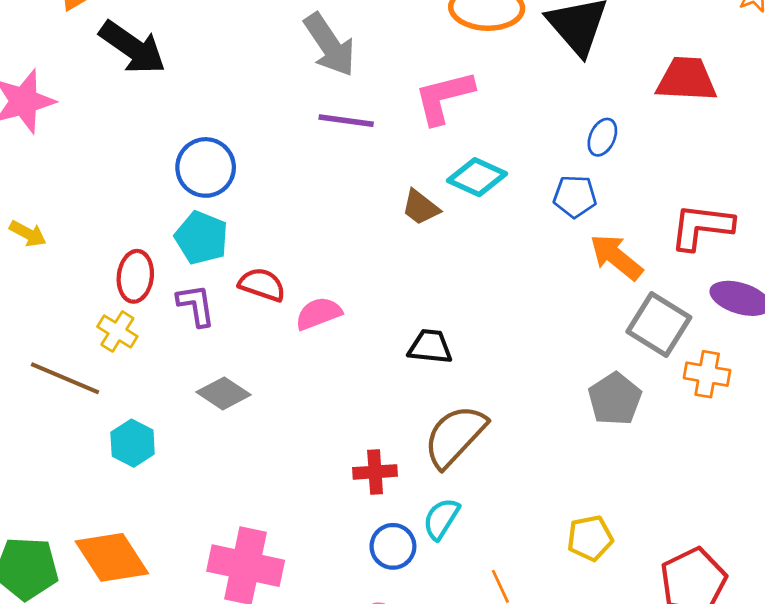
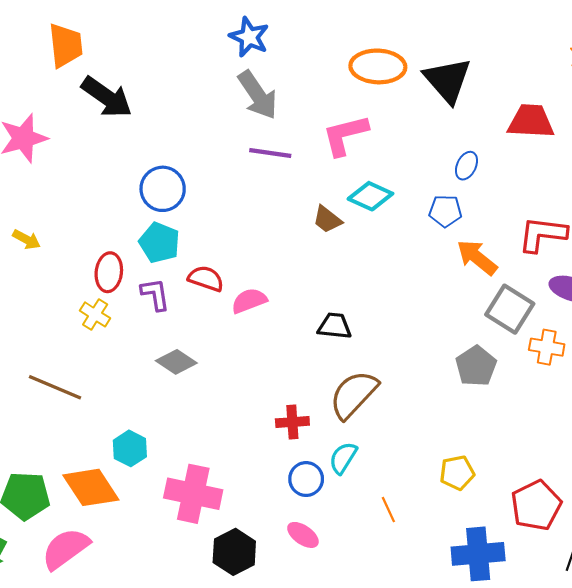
brown line: (65, 378) -> (55, 387), moved
cyan hexagon: (133, 443) -> (130, 448), moved

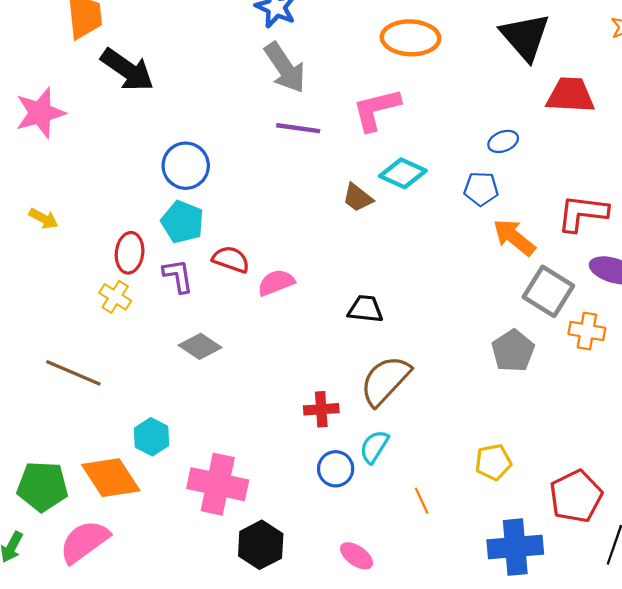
black triangle: (447, 80) -> (525, 37), moved
blue ellipse: (466, 166) -> (503, 141), turned 44
pink ellipse: (303, 535) -> (357, 556), moved

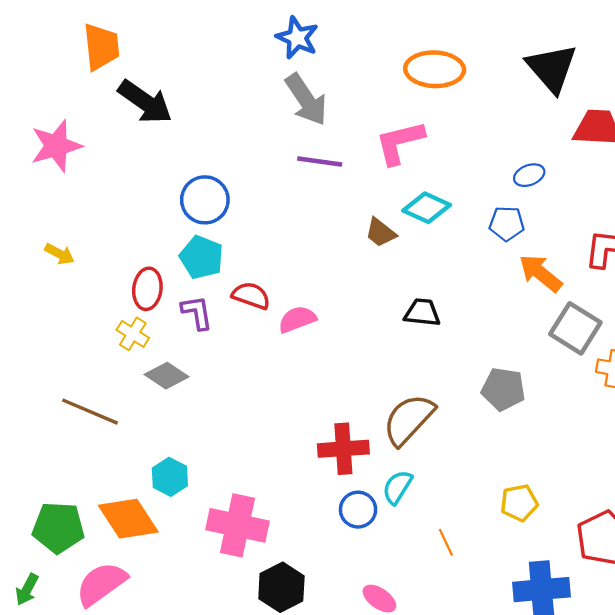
black trapezoid: (365, 309) -> (422, 313), moved
gray diamond: (200, 346) -> (167, 376), moved
gray pentagon: (513, 351) -> (503, 389), moved, turned -30
red cross: (321, 409) -> (343, 449), size x1.4

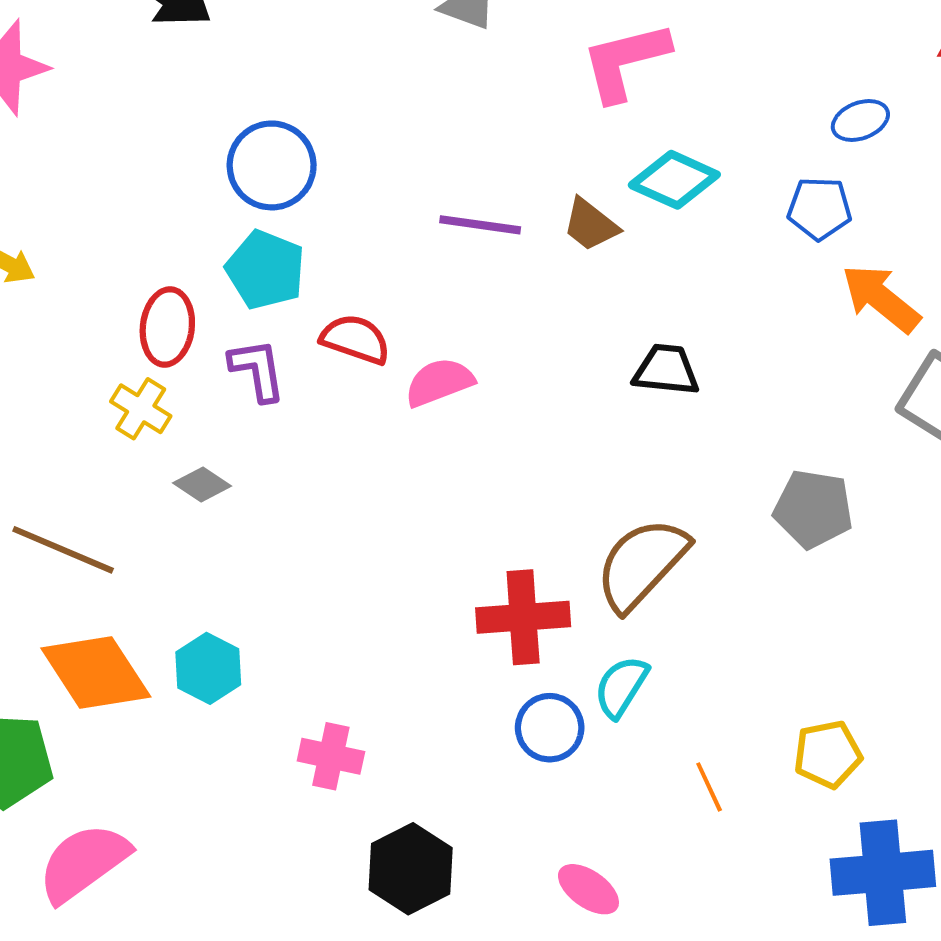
purple line: (320, 162) -> (480, 225), moved
gray diamond: (167, 376) -> (202, 484), size x0.7
yellow pentagon: (519, 503) -> (828, 754), moved
orange diamond: (128, 519) -> (96, 672), moved
pink cross: (238, 525) -> (331, 756), size x0.6

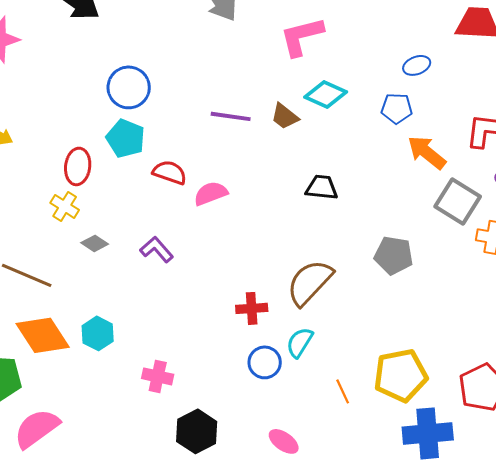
purple L-shape: (257, 370) -> (157, 249), moved, turned -32
red cross: (523, 617) -> (252, 308), size x0.7
yellow pentagon: (828, 754) -> (401, 375), size x1.6

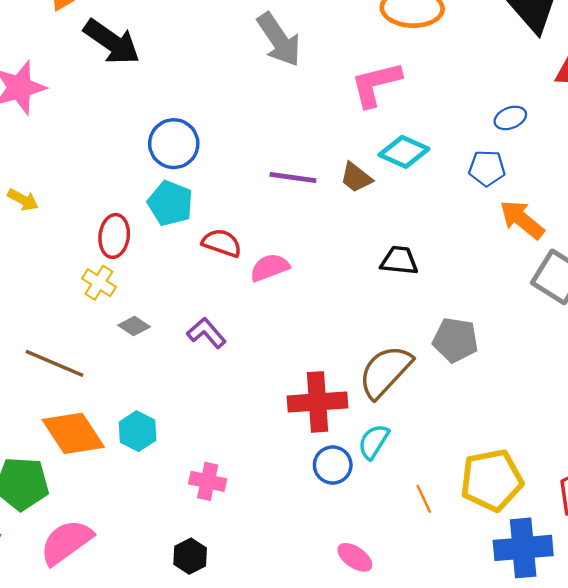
gray pentagon: (394, 255) -> (455, 340), moved
red cross: (252, 308) -> (317, 402), size x1.6
black hexagon: (197, 431) -> (190, 556), moved, size x0.7

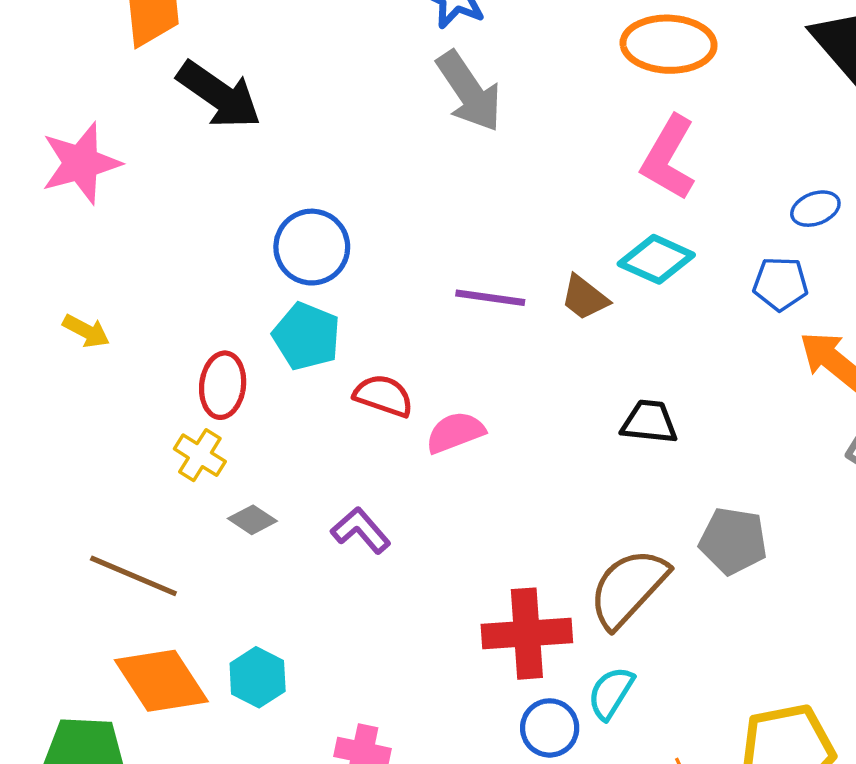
pink L-shape: (376, 84) -> (669, 158), moved, turned -46

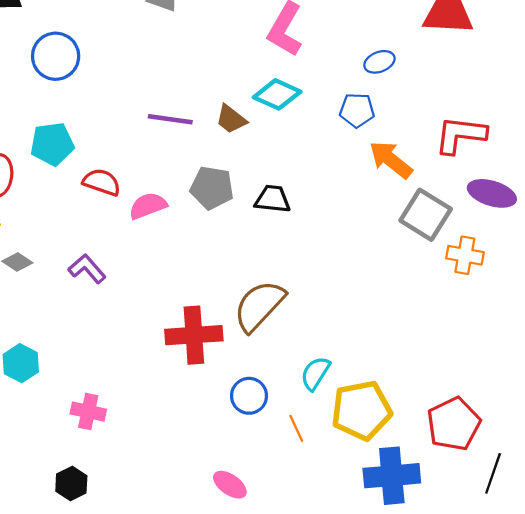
blue circle: (312, 247) -> (56, 56), moved
cyan pentagon: (307, 336) -> (52, 144), turned -30
gray pentagon: (733, 541) -> (212, 188), moved
cyan semicircle: (611, 693) -> (315, 373), moved
blue circle: (550, 728) -> (249, 396), moved

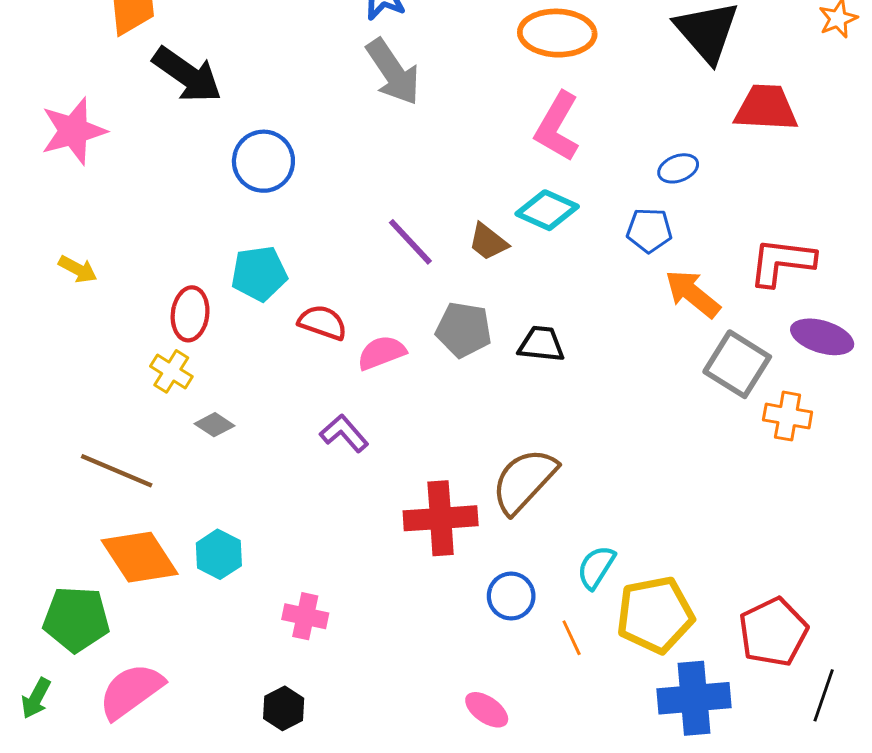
purple line: (170, 119) -> (410, 242), turned 39
purple L-shape: (87, 269) -> (344, 433), moved

